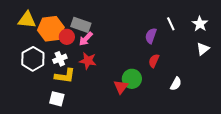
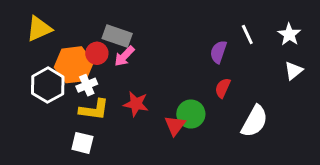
yellow triangle: (27, 20) -> (39, 29), turned -30
orange hexagon: (51, 29) -> (74, 65), moved
red star: (88, 61) -> (136, 104), moved
white semicircle: (176, 84) -> (255, 121), size x1.6

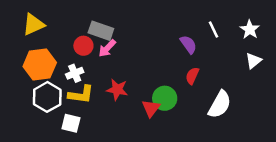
purple semicircle: (218, 52) -> (188, 44), turned 126
orange hexagon: (74, 65) -> (40, 64), moved
white hexagon: (48, 85) -> (47, 97), moved

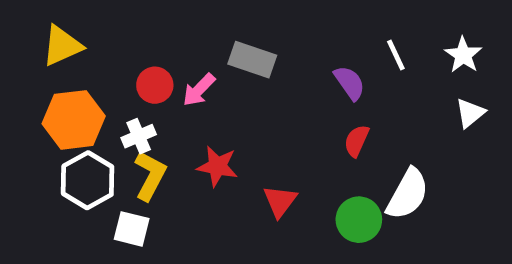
gray rectangle: (101, 31) -> (252, 60), moved
yellow L-shape: (81, 94) -> (150, 176), turned -70
green circle: (165, 98) -> (359, 220), moved

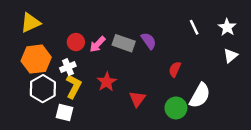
gray rectangle: (252, 60) -> (124, 43), moved
purple semicircle: (350, 83) -> (149, 41), moved
red star: (217, 166) -> (107, 82), turned 30

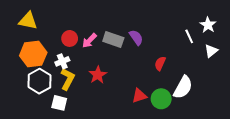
yellow triangle: (30, 23) -> (28, 21), turned 36
white line: (194, 27) -> (189, 36), moved
red triangle: (137, 99) -> (139, 96), moved, turned 35

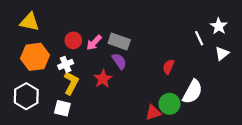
purple semicircle: (136, 37) -> (119, 61), moved
white hexagon: (39, 81) -> (26, 96), moved
red triangle: (139, 96) -> (153, 113), moved

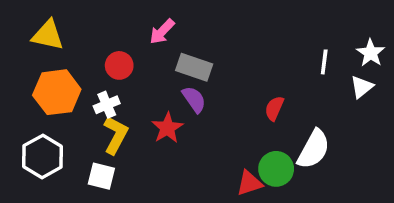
white star: (219, 26) -> (371, 53), moved
white line: (199, 38) -> (324, 62), turned 32
pink arrow: (94, 43) -> (162, 32), moved

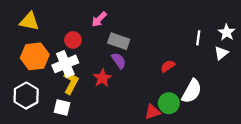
white cross: (107, 105) -> (65, 64), size x1.6
red semicircle: (274, 108) -> (168, 66), turned 32

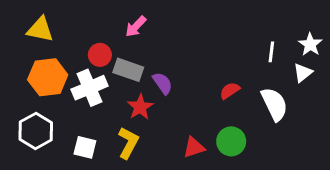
gray rectangle: (119, 41) -> (128, 70), moved
yellow L-shape: (71, 82) -> (128, 143), moved
white semicircle: (192, 91) -> (274, 104), moved, turned -55
red triangle: (152, 112) -> (194, 147), moved

